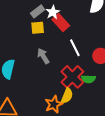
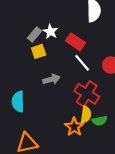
red rectangle: (61, 22) -> (76, 42), moved
gray arrow: (43, 56) -> (51, 79), turned 119
green semicircle: (88, 79) -> (100, 121), moved

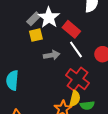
white star: (50, 32) -> (49, 17), size x1.5
gray arrow: (51, 79) -> (52, 55), moved

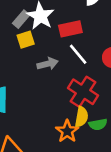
red rectangle: (71, 29) -> (70, 29), turned -48

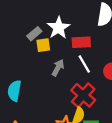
gray rectangle: (21, 19) -> (34, 34), moved
gray arrow: (48, 64) -> (58, 68), turned -56

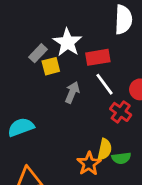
cyan semicircle: (14, 91) -> (21, 127), turned 66
red cross: (83, 95) -> (121, 112), moved, size x0.7

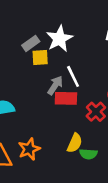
red rectangle: (98, 57) -> (66, 98), moved
white line: (104, 84) -> (73, 76), moved
orange star: (89, 164) -> (29, 149), moved

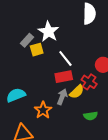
gray arrow: (55, 85) -> (62, 97), moved
yellow semicircle: (75, 143) -> (77, 92), moved, turned 35
orange star: (29, 149) -> (43, 110), moved

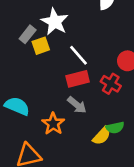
yellow semicircle: (77, 92) -> (102, 136), moved
cyan semicircle: (16, 95) -> (17, 106), turned 48
gray arrow: (62, 97) -> (77, 105), turned 112

